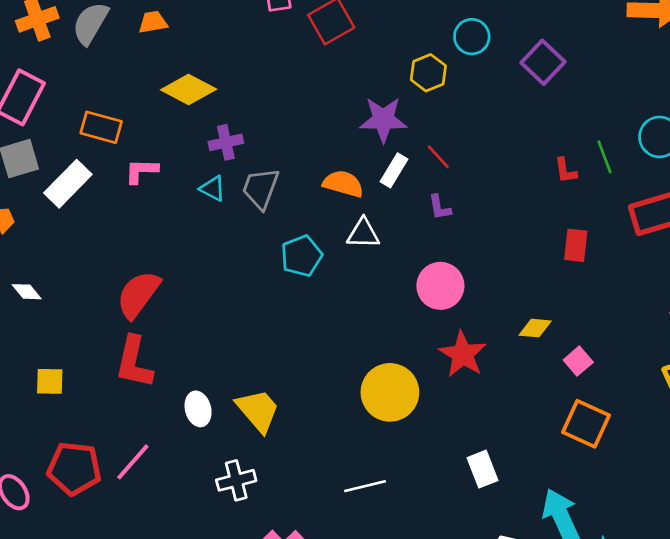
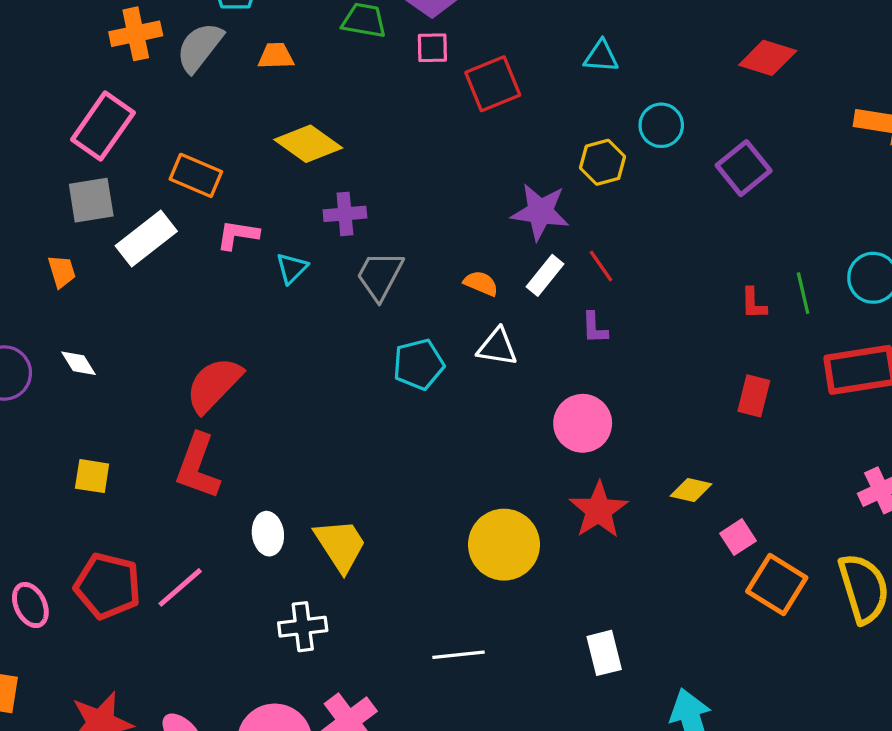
orange semicircle: (343, 184) -> (481, 283), size x0.7
cyan triangle: (213, 189) -> (292, 268), moved, turned 40
orange square: (586, 424) -> (777, 585), moved

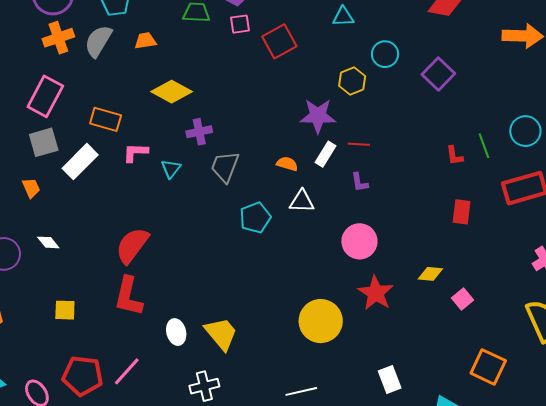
red line: (601, 266) -> (359, 144), turned -45
orange square: (777, 585) -> (488, 367), moved

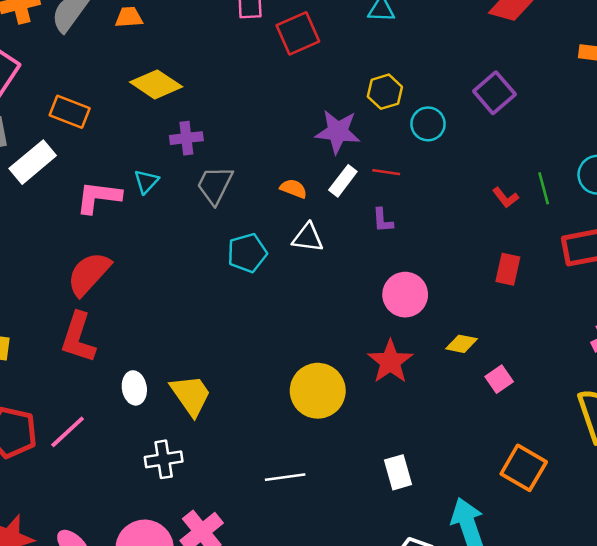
cyan circle: (385, 54) -> (428, 124), moved
pink L-shape: (135, 152) -> (98, 197), moved, size x1.4
red L-shape: (455, 156) -> (505, 198), turned -35
pink circle: (359, 241) -> (405, 295), moved

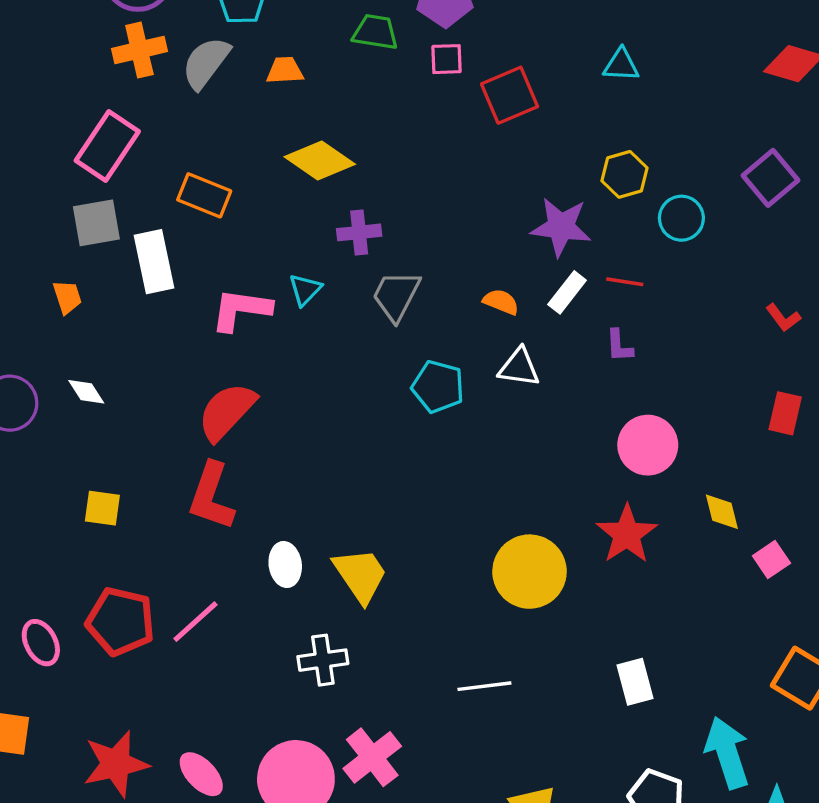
white rectangle: (33, 162) -> (154, 262), turned -63
cyan pentagon: (247, 253) -> (438, 387), turned 30
yellow diamond: (461, 344) -> (722, 512), turned 64

